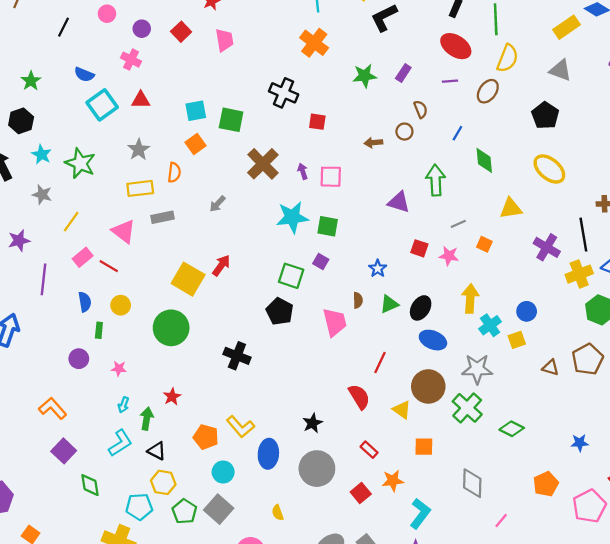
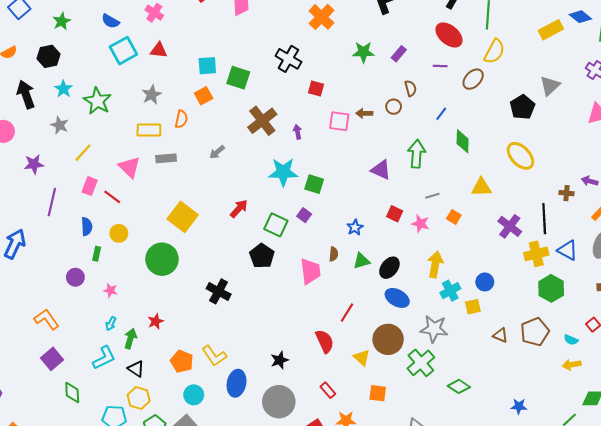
gray triangle: (560, 70) -> (550, 86), moved, turned 50
pink square: (331, 177) -> (339, 121), moved
pink rectangle: (83, 257) -> (90, 186), turned -36
red arrow: (221, 265) -> (239, 209), moved

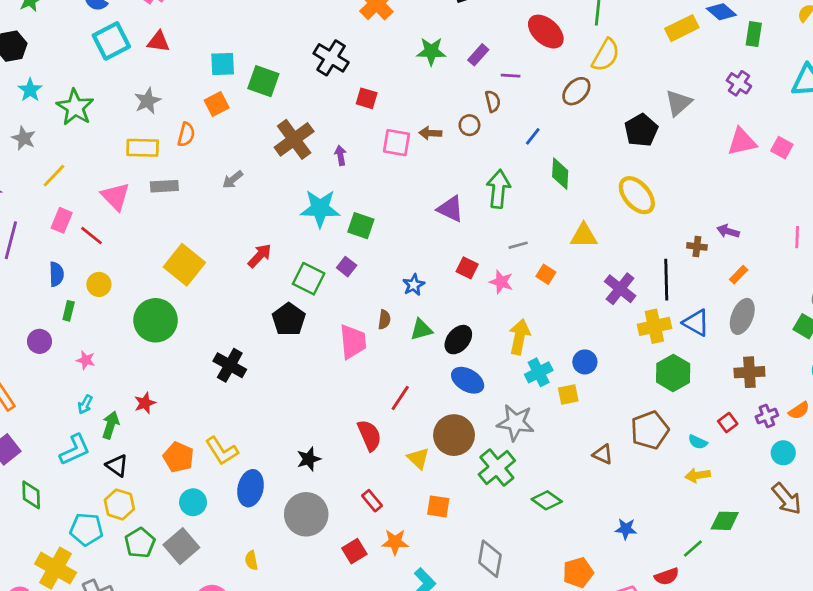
purple line: (440, 66) -> (511, 76), moved
brown triangle: (500, 335) -> (603, 454), moved

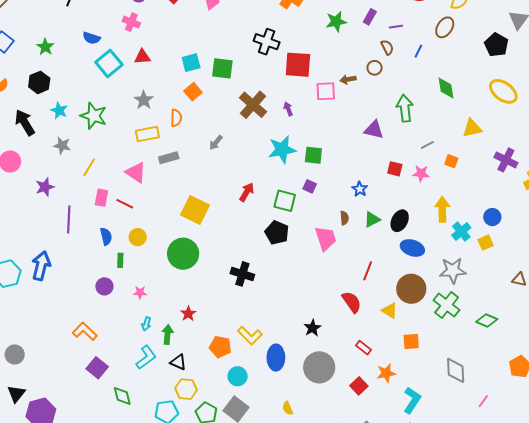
red square: (367, 98) -> (298, 65), size x1.8
blue line: (533, 136) -> (418, 51), moved

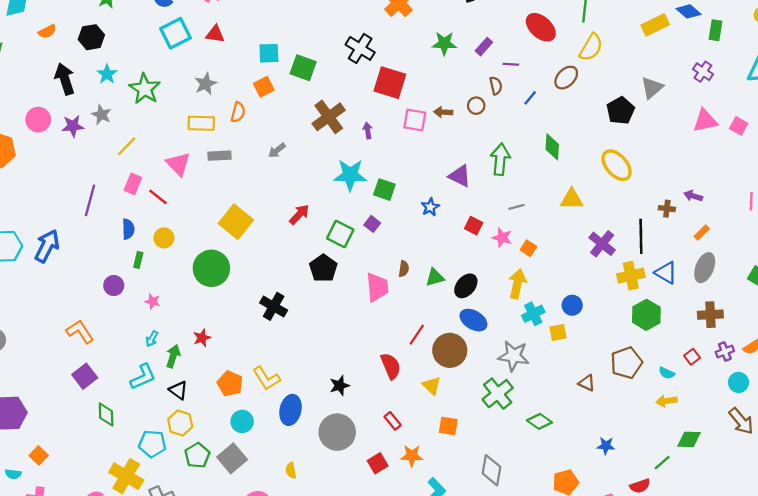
orange square: (451, 161) -> (528, 248), moved
purple star: (45, 187) -> (73, 126), moved
blue star: (360, 189) -> (430, 207), moved
brown circle: (411, 289) -> (450, 350), moved

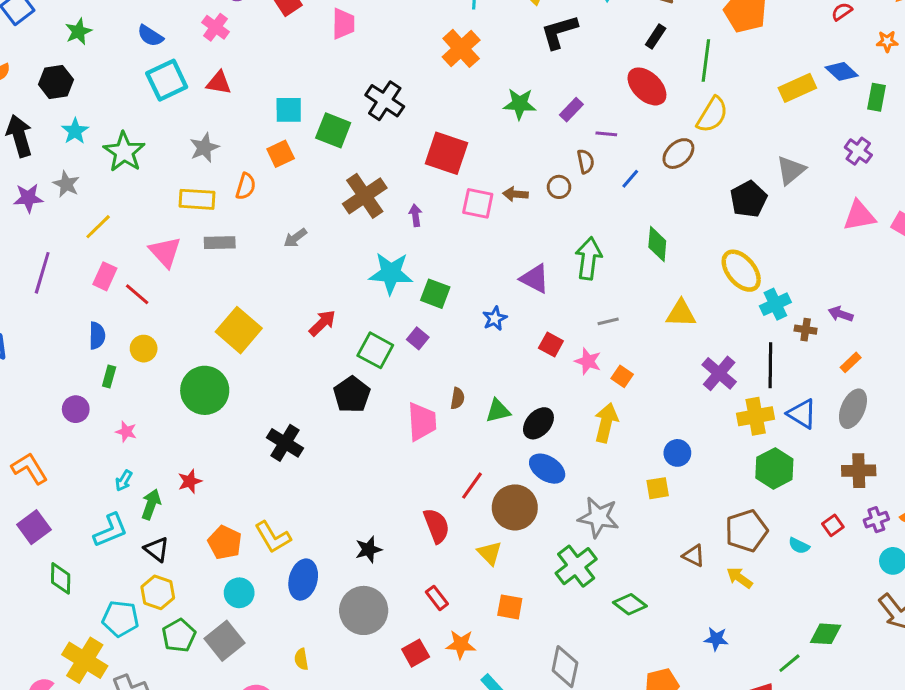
black cross: (360, 48) -> (385, 101), moved
purple line: (90, 200) -> (42, 273), moved
cyan cross: (533, 314) -> (775, 304), moved
yellow arrow: (666, 401) -> (740, 578), moved, turned 42

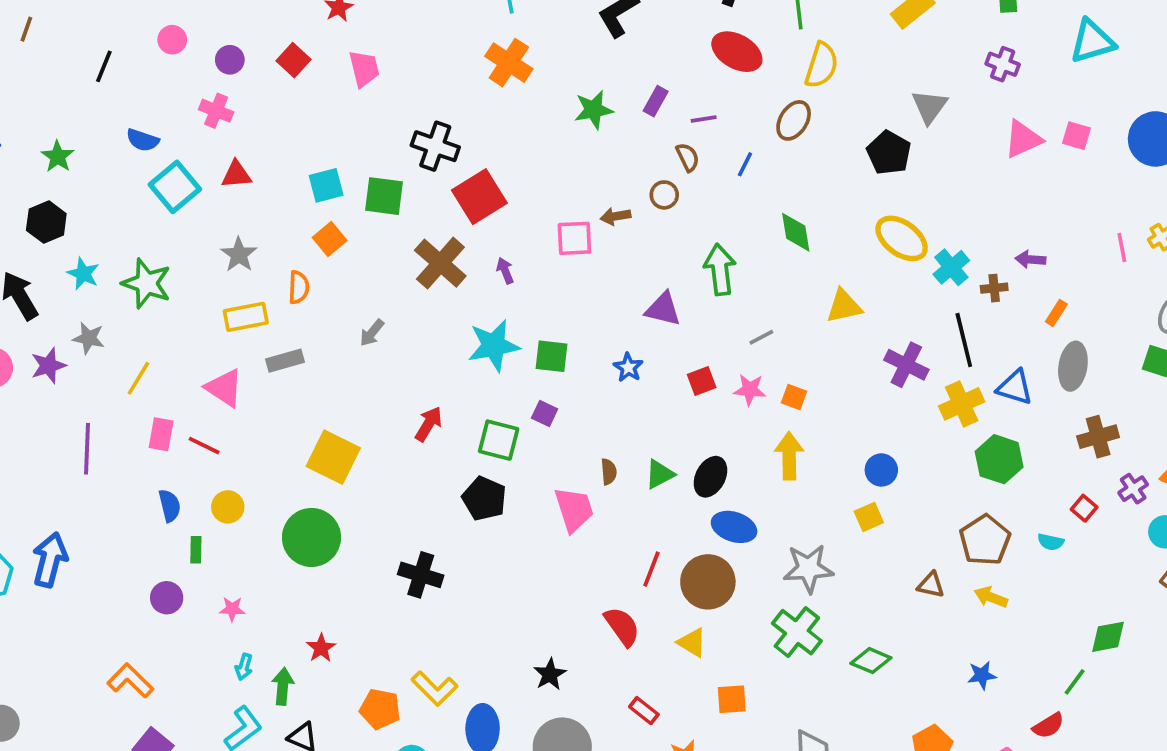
red square: (447, 153) -> (479, 197), moved, turned -36
red square: (551, 344) -> (702, 381), turned -35

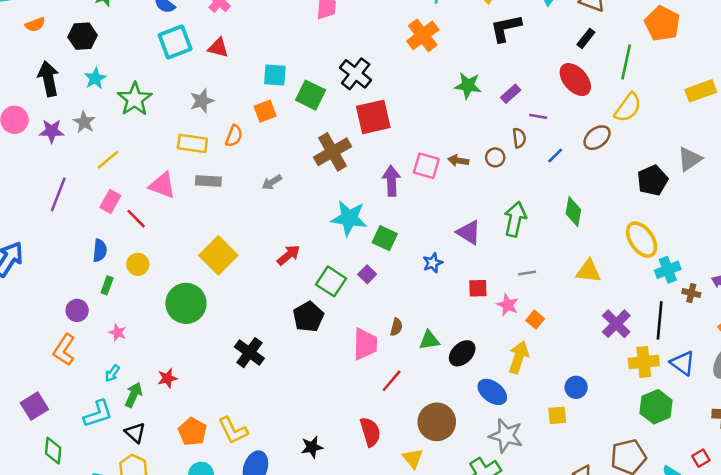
purple arrow: (505, 271) -> (391, 181), moved, size x1.6
pink triangle: (224, 388) -> (162, 185), turned -32
blue ellipse: (734, 527) -> (492, 392), moved
red line: (652, 569) -> (392, 381), moved
orange L-shape: (130, 681) -> (64, 350), moved, turned -120

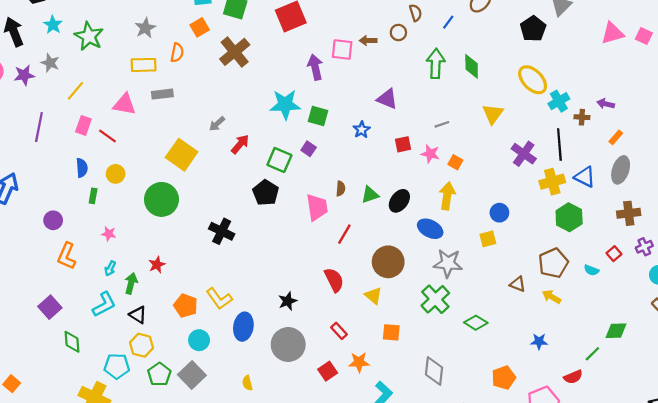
brown cross: (333, 152) -> (235, 52), moved
gray arrow: (272, 182) -> (217, 124), moved
green arrow: (515, 219) -> (436, 64), moved
yellow triangle: (588, 271) -> (493, 114), turned -50
purple circle: (77, 310) -> (53, 220), moved

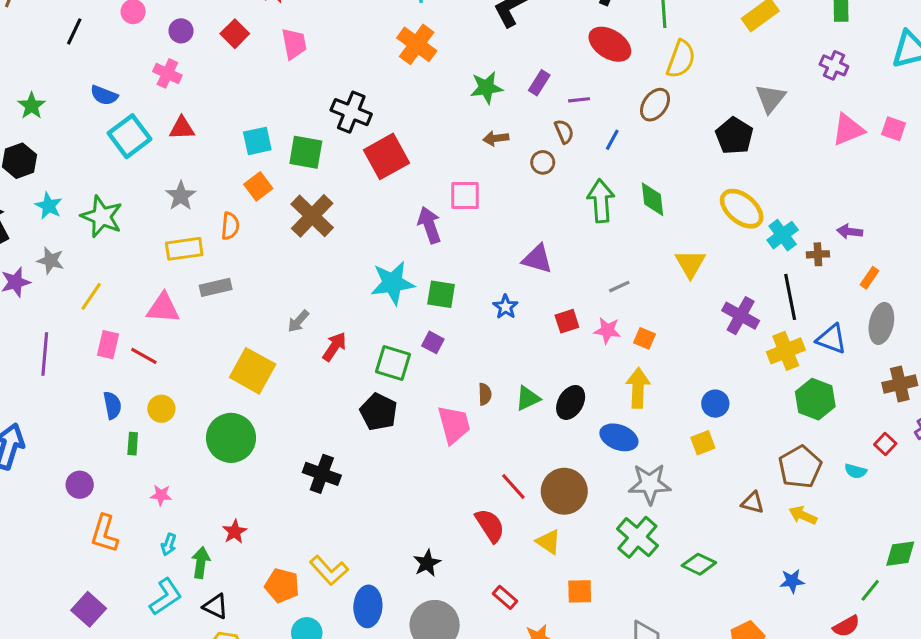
brown arrow: (368, 40) -> (496, 138), moved
red line: (344, 234) -> (513, 486), moved, turned -66

